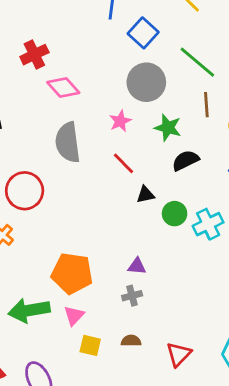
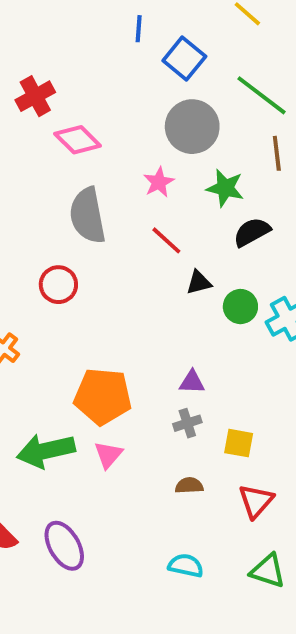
red circle: (25, 191) -> (58, 285), moved, size x0.7
yellow square: (90, 345) -> (239, 443), moved

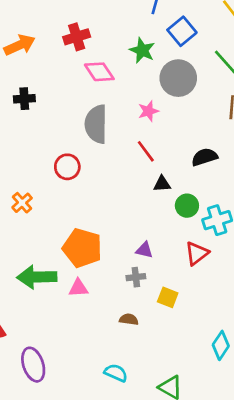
green star: (225, 188) -> (142, 50), moved
pink triangle: (108, 455) -> (78, 288), turned 35
red triangle: (256, 501) -> (197, 253), moved
purple ellipse: (64, 546) -> (33, 365), moved

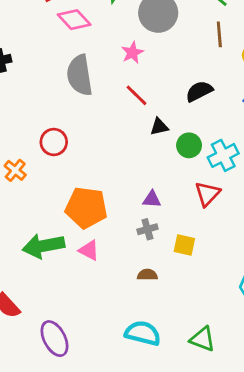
red circle: (67, 167) -> (54, 142), moved
pink triangle: (78, 288) -> (89, 250), turned 40
cyan semicircle: (116, 373) -> (143, 333), size x1.4

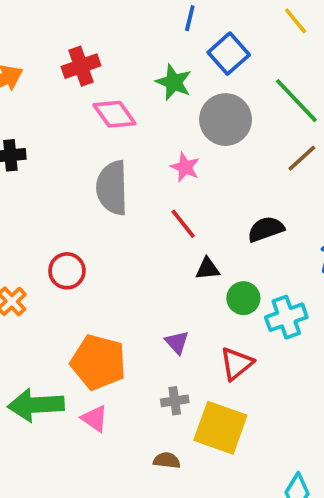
brown line: (219, 34) -> (302, 158), turned 45
pink star: (132, 53) -> (185, 167), turned -30
red triangle: (207, 194) -> (237, 364), moved
purple triangle: (152, 199) -> (177, 342), moved, turned 36
yellow square: (184, 245) -> (220, 428), size x1.8

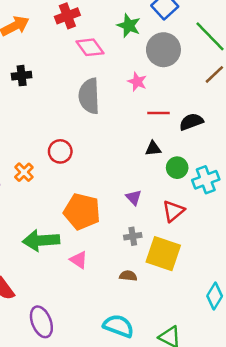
red line: (183, 224) -> (159, 113), moved, turned -50
pink triangle: (95, 419) -> (79, 260), moved

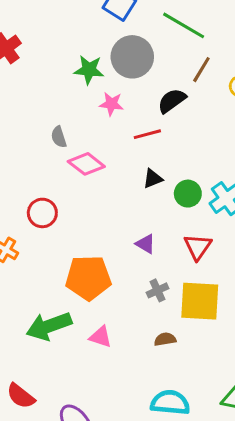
green star: (129, 26) -> (89, 70), moved
pink diamond: (90, 47) -> (86, 164), moved
gray semicircle: (89, 96) -> (59, 137), size x0.5
black semicircle: (191, 122) -> (172, 101), moved

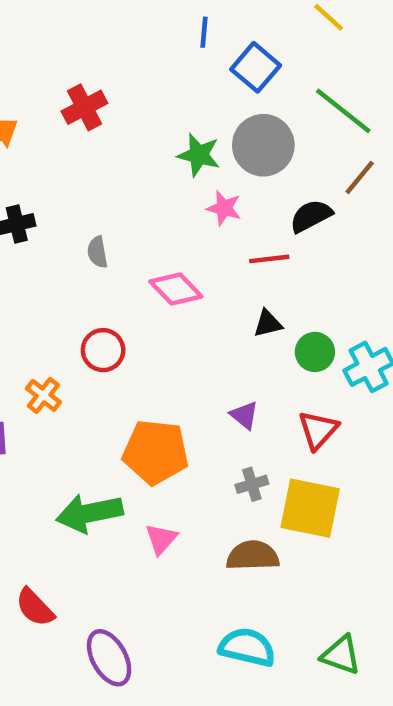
gray semicircle: (59, 137) -> (97, 252), moved
pink triangle: (101, 337) -> (161, 539), turned 45
brown semicircle: (165, 339) -> (253, 556), size x1.6

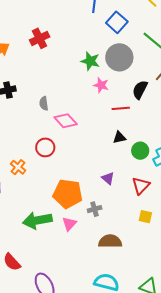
black semicircle: (311, 216) -> (140, 90), turned -36
pink diamond: (176, 289) -> (66, 121), moved
gray cross: (252, 484) -> (95, 209), moved
yellow square: (310, 508) -> (145, 217), moved, size x0.5
pink triangle: (161, 539) -> (69, 224), moved

